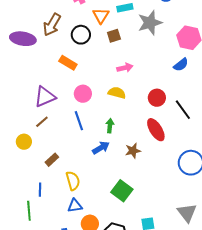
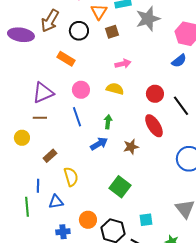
brown line: (42, 122) -> (40, 118), turned 40
blue triangle: (75, 206) -> (56, 202), moved

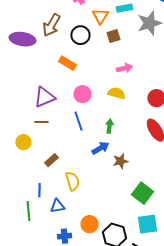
brown star: (131, 147) -> (120, 161), moved
green square: (120, 187) -> (142, 193), moved
cyan square: (146, 220) -> (147, 224), size x1.5

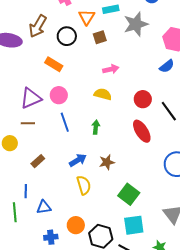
pink circle: (82, 94) -> (59, 95), moved
blue arrow: (100, 148) -> (78, 160), moved
yellow semicircle: (72, 181) -> (84, 185), moved

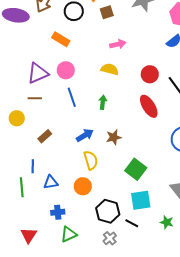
orange circle: (76, 225) -> (83, 186), moved

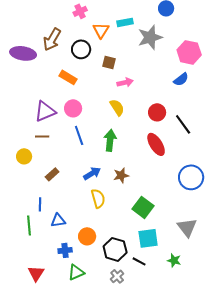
brown square: (107, 12) -> (109, 62), moved, turned 32
yellow semicircle: (110, 69) -> (117, 107), turned 42
green arrow: (103, 102) -> (110, 140), size x1.5
orange circle: (83, 186) -> (87, 236), moved

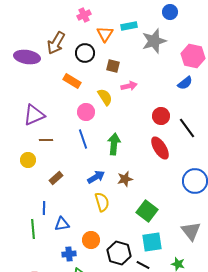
yellow semicircle: (117, 107) -> (105, 97), moved
pink circle: (73, 108) -> (86, 112), moved
purple triangle: (45, 111) -> (34, 115), moved

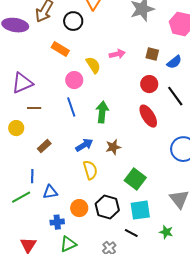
brown square: (113, 66) -> (152, 54), moved
blue semicircle: (185, 83) -> (174, 62), moved
green line: (33, 229) -> (21, 197), turned 66
black hexagon: (119, 253) -> (107, 207), moved

